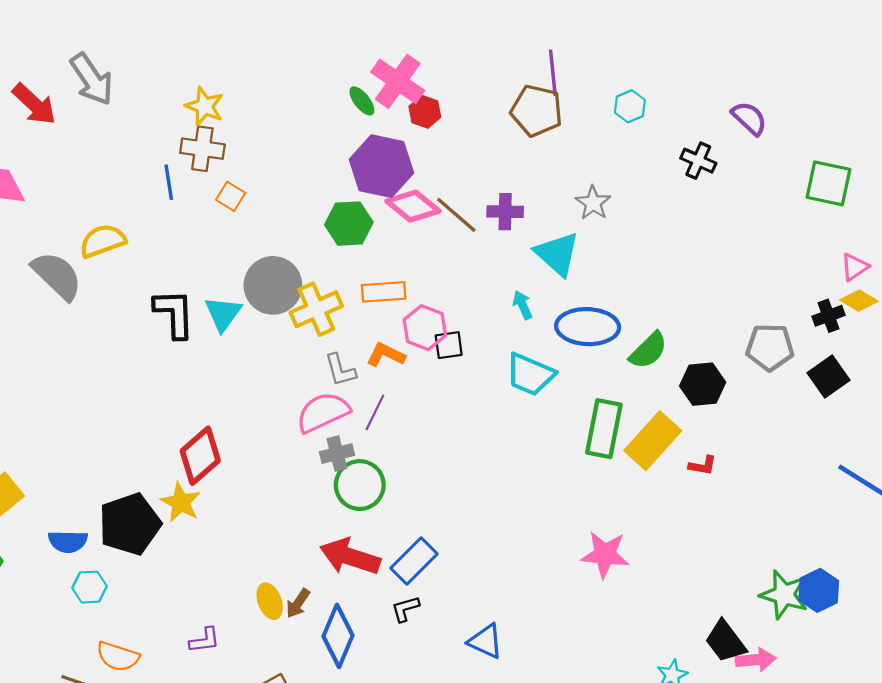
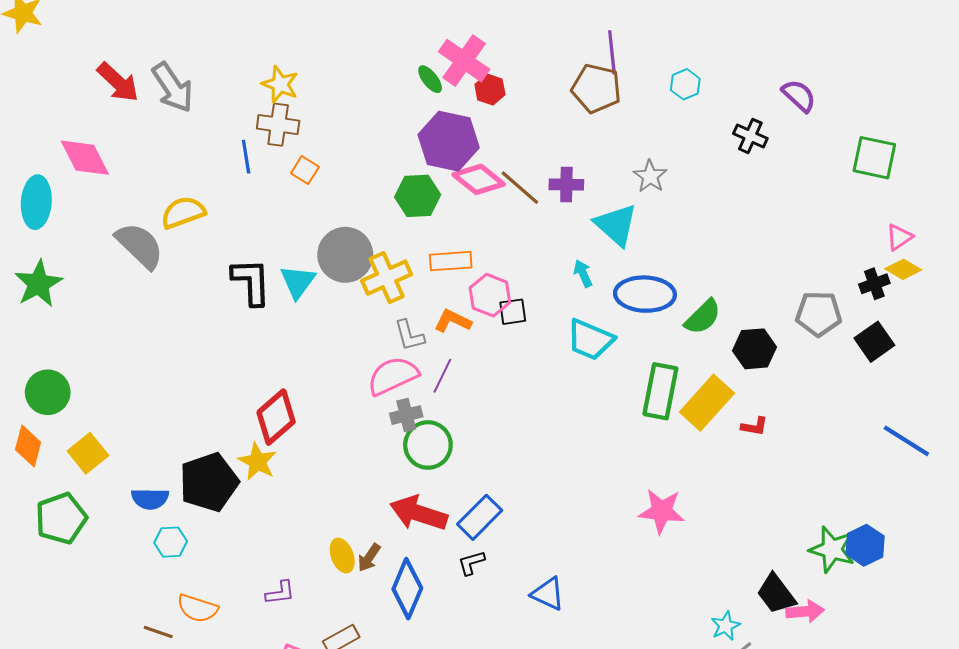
gray arrow: (92, 79) -> (173, 87), moved

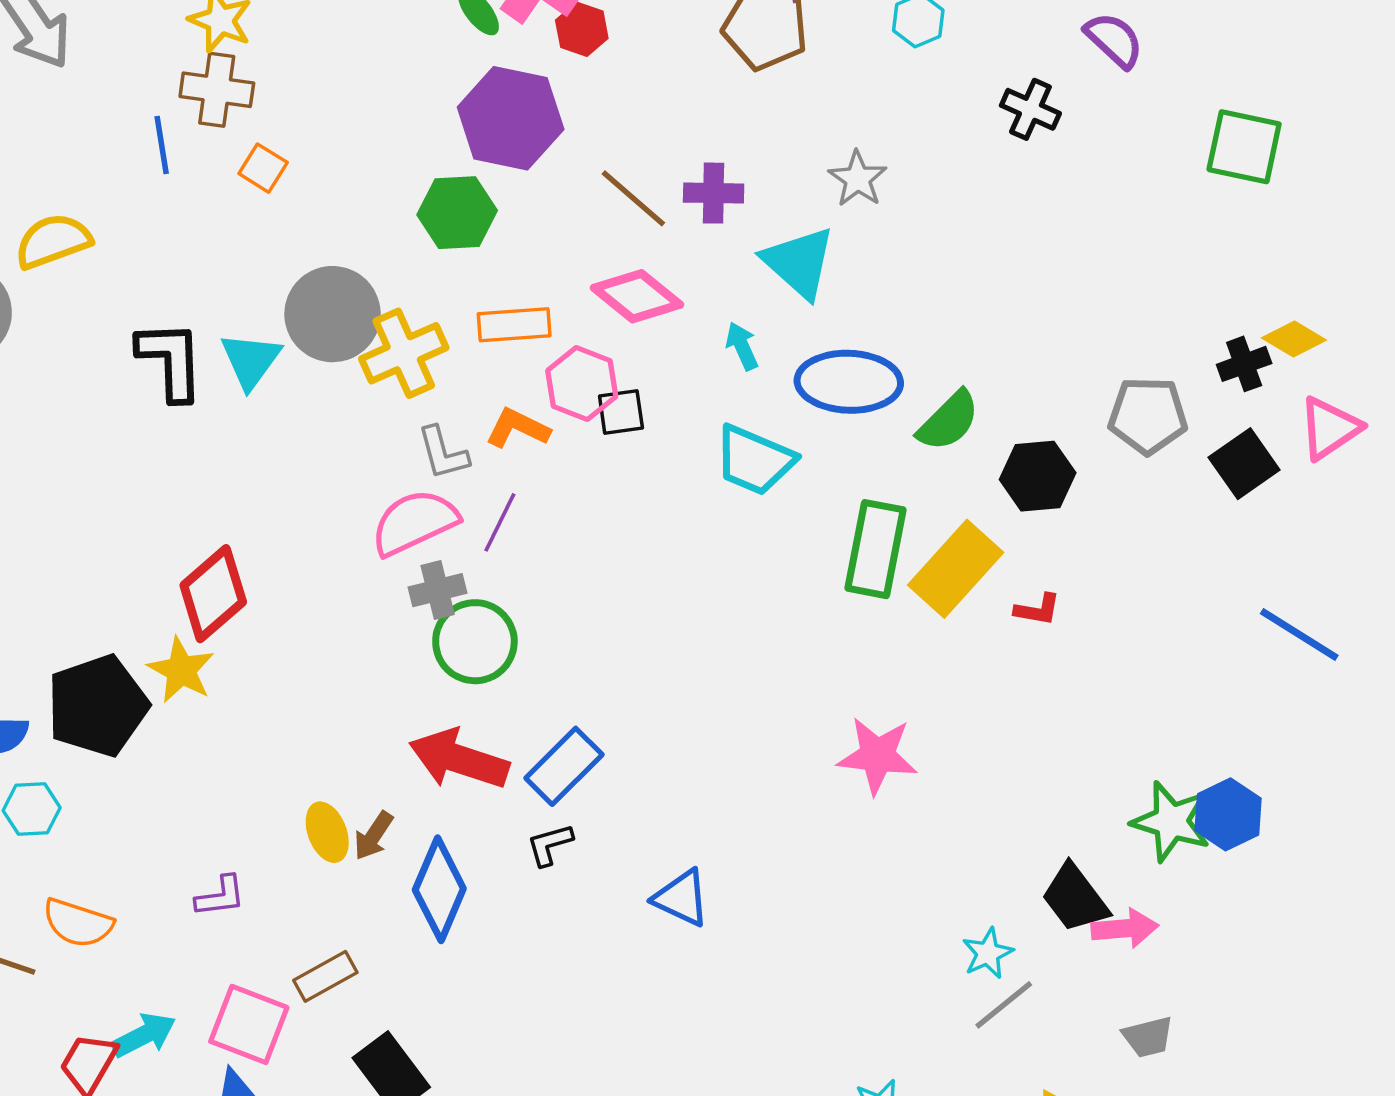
pink diamond: (479, 179) -> (637, 296), moved
pink triangle: (899, 237) -> (1330, 428), moved, size x1.4

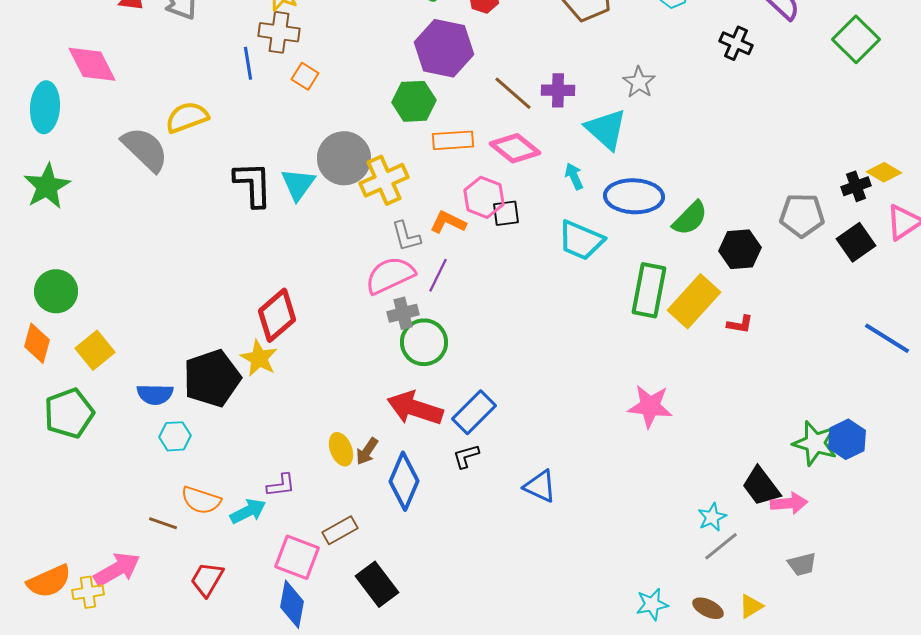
green square: (1244, 147) -> (856, 39), moved, turned 33
orange rectangle: (514, 325) -> (453, 140), moved
cyan arrow: (144, 1035) -> (248, 511), moved

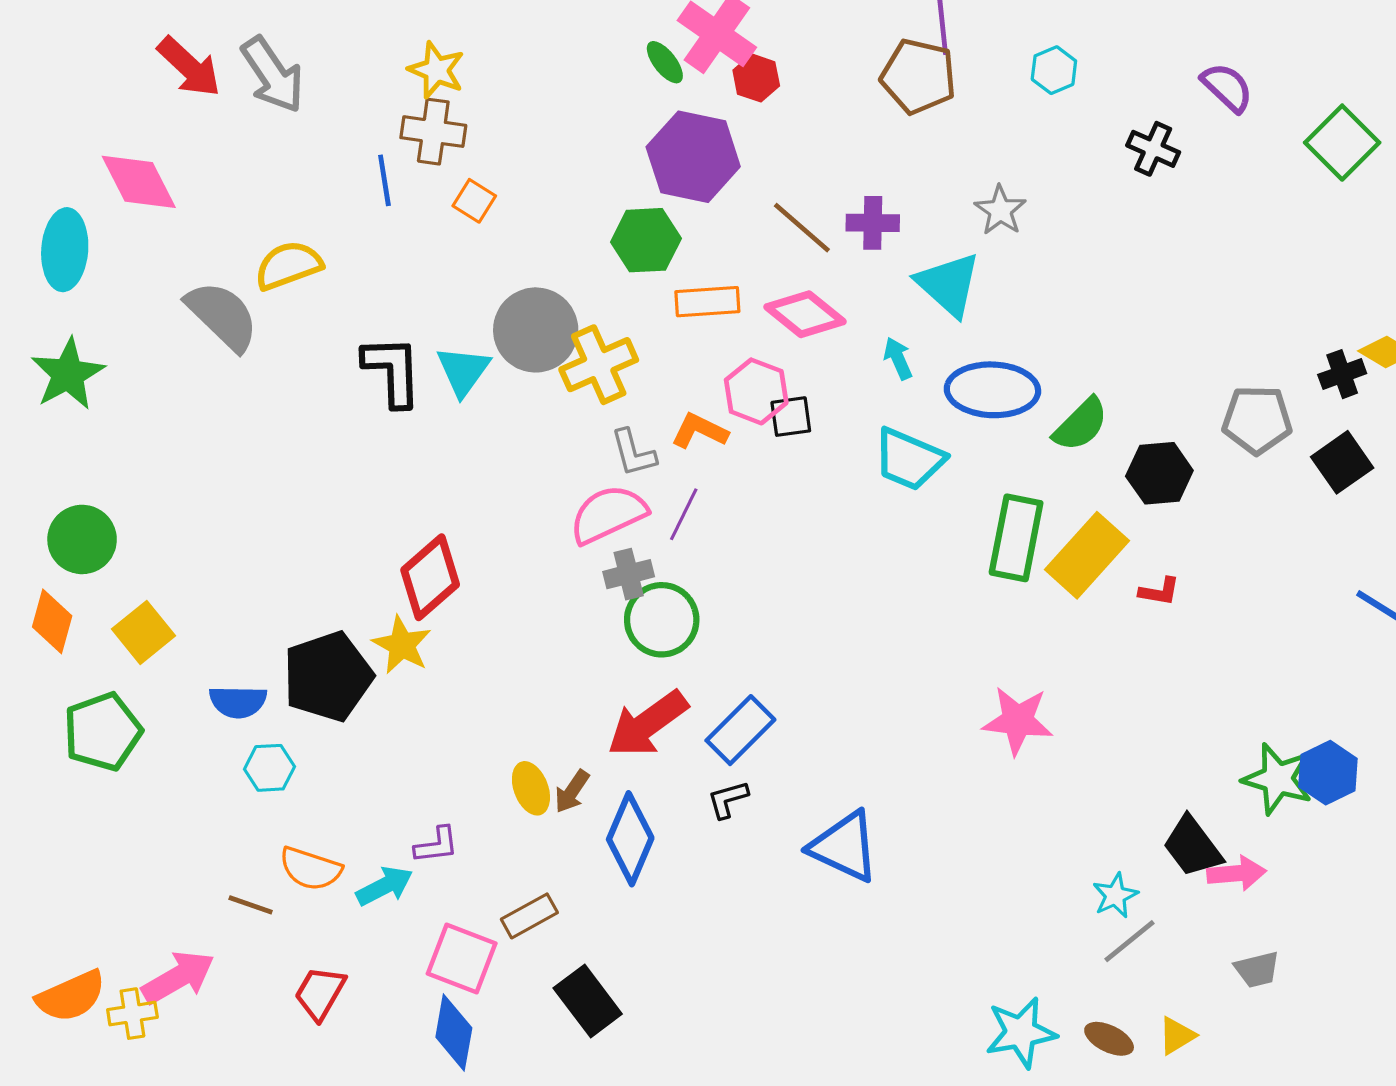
red arrow: (415, 408) -> (648, 724), turned -54
blue triangle: (540, 486) -> (844, 847), size x1.4
cyan star: (652, 604) -> (1021, 1032), size x1.4

